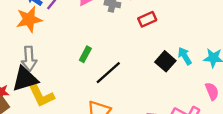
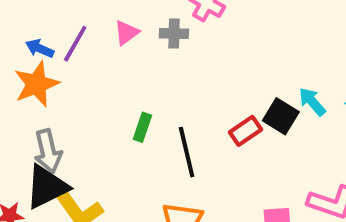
red rectangle: (147, 19) -> (245, 131), moved
black line: (108, 73) -> (187, 152), turned -52

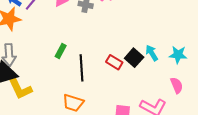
red rectangle: (245, 131) -> (114, 62), turned 56

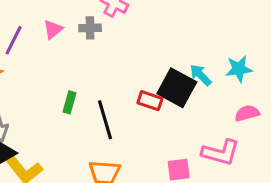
black square: (134, 58) -> (177, 88), size x1.4
pink semicircle: (177, 85) -> (247, 113), turned -70

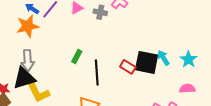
cyan star: (239, 69) -> (188, 59), turned 30
black square: (177, 88) -> (147, 62), turned -30

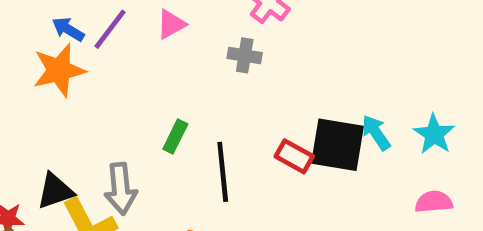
gray cross: (100, 12) -> (245, 55), moved
gray arrow: (28, 60) -> (121, 189), moved
black triangle: (24, 78) -> (55, 191), size x0.7

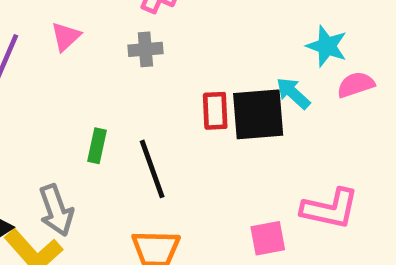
cyan star: (434, 134) -> (327, 46), moved
red rectangle: (294, 156) -> (215, 111), moved, turned 72
pink semicircle: (434, 202) -> (356, 85), moved

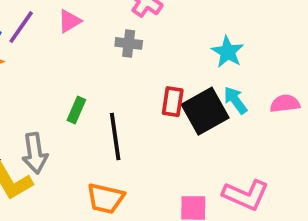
cyan star: (327, 46) -> (228, 52), moved
black square: (258, 114) -> (205, 111), turned -36

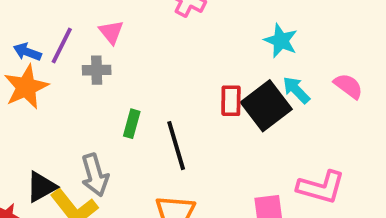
pink triangle: (69, 21) -> (111, 32), turned -30
gray cross: (129, 43) -> (97, 70), moved
pink semicircle: (285, 104) -> (348, 86), turned 52

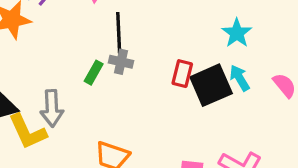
gray cross: (97, 70) -> (121, 62), moved
black line: (176, 146) -> (119, 34), moved

